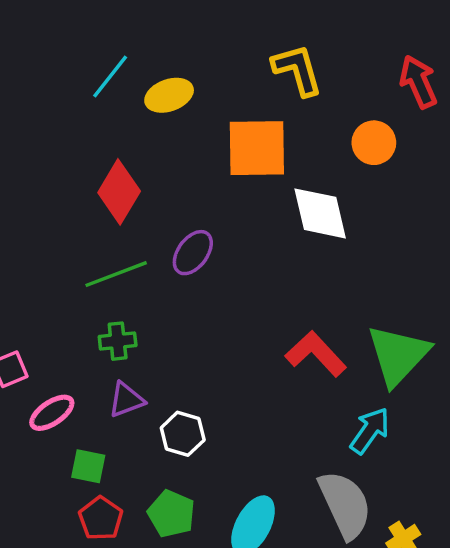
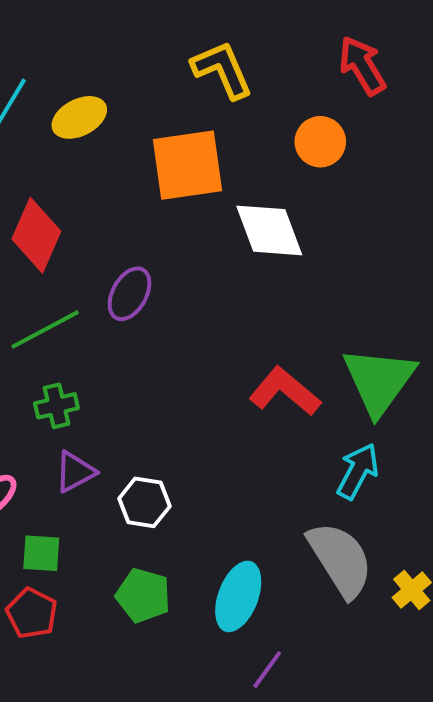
red pentagon: (101, 518) -> (32, 613), moved

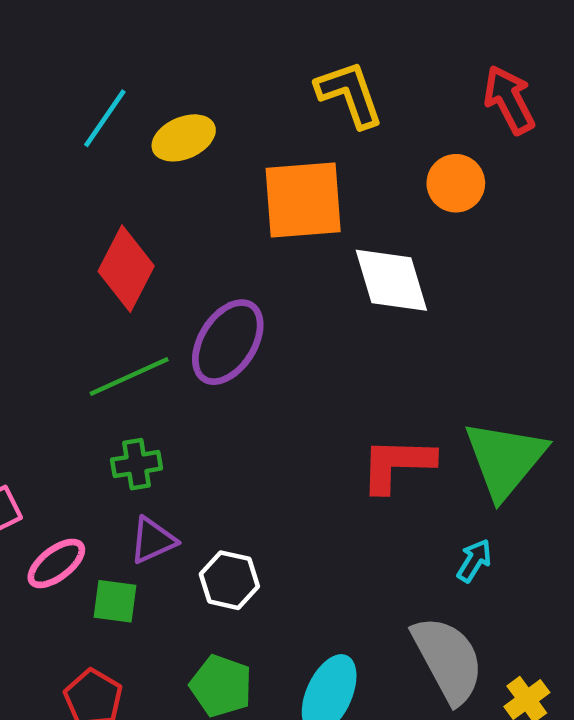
purple ellipse: (129, 294) -> (228, 342), size x1.4
red L-shape: (285, 391) -> (397, 464), turned -42
cyan arrow: (358, 471) -> (474, 561), size x0.7
green square: (41, 553) -> (115, 601), moved

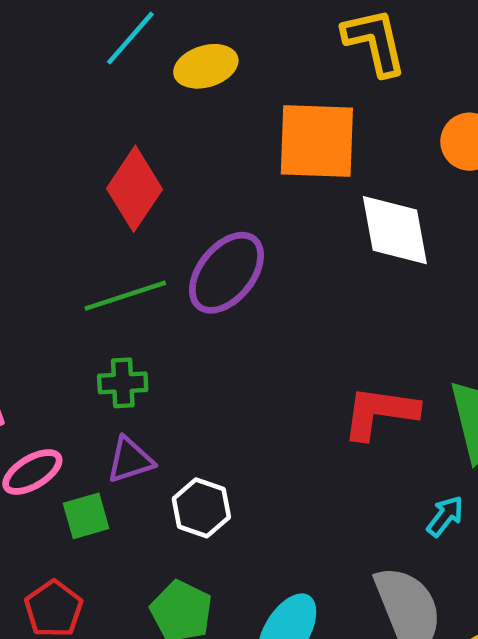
green square: (115, 601) -> (86, 516), turned -30

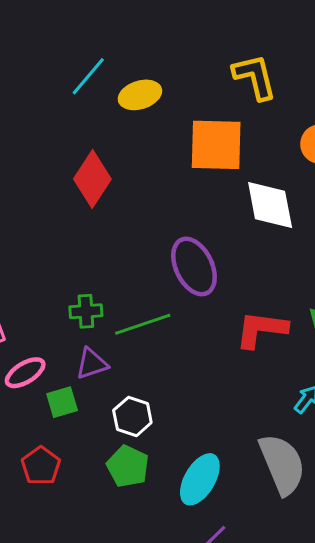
purple ellipse: (226, 273) -> (194, 266), moved, turned -64
green line: (125, 296) -> (143, 324), moved
white hexagon: (201, 508) -> (132, 416), moved

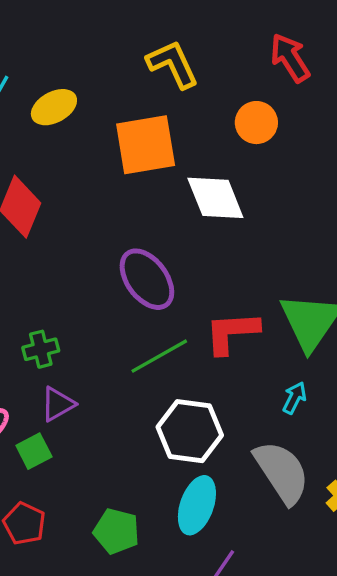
green line: (143, 324) -> (159, 356), moved
white hexagon: (132, 416) -> (190, 431), moved, size x1.5
green pentagon: (128, 466) -> (116, 531), moved

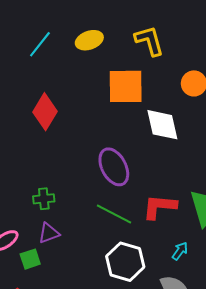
yellow ellipse: (54, 107) -> (89, 40), moved
green line: (159, 356) -> (114, 214), turned 48
cyan arrow: (295, 398) -> (180, 251), moved

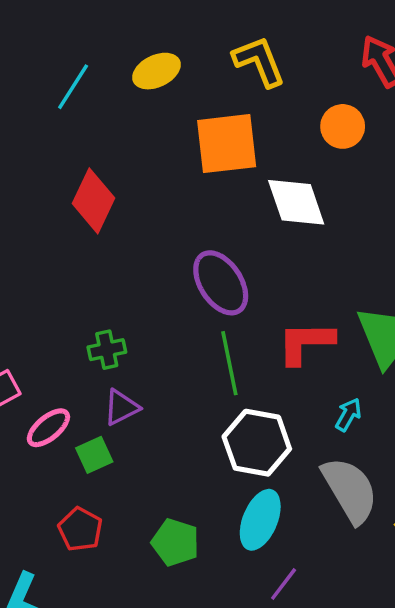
green line: (114, 214) -> (229, 363), turned 57

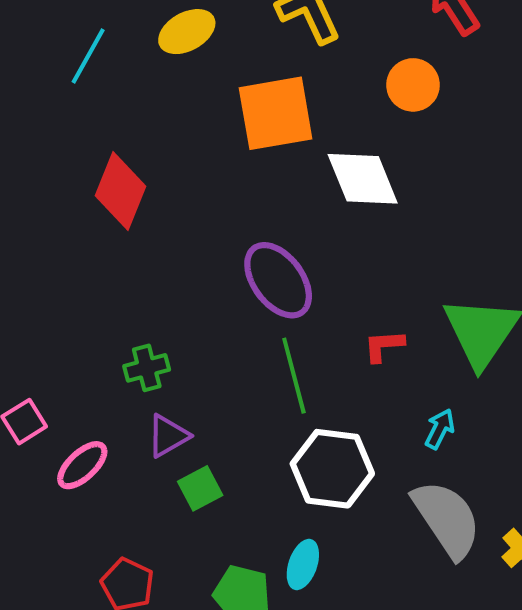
red L-shape: (306, 343) -> (384, 346), size x0.6
green square: (94, 455) -> (200, 488), moved
cyan ellipse: (260, 520) -> (303, 565), moved, size x0.7

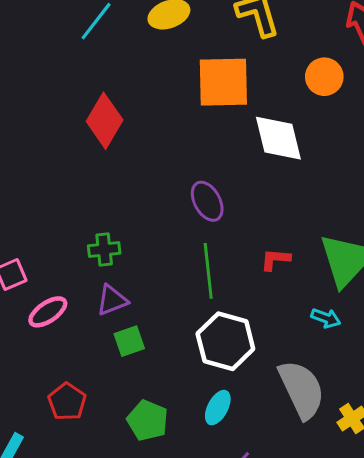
purple ellipse: (278, 280) -> (207, 201), size x0.7
cyan arrow: (440, 429) -> (326, 318), moved, turned 76
cyan ellipse: (303, 565) -> (218, 408), moved

